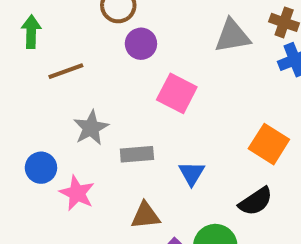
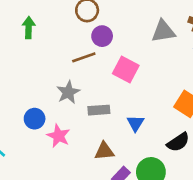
brown line: (66, 71) -> (84, 57), moved

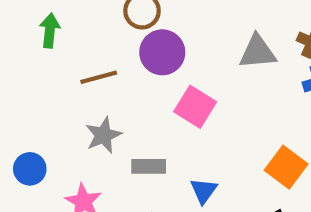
purple circle: (102, 36) -> (162, 52), size x1.4
brown line: (84, 57) -> (99, 77), moved
blue circle: (35, 119) -> (30, 169), moved

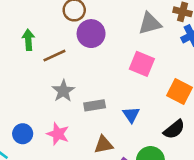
green arrow: (50, 31) -> (28, 40), moved
pink square: (195, 107) -> (142, 64), moved
blue circle: (30, 169) -> (23, 134), moved

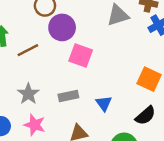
pink square: (142, 64) -> (81, 56), moved
gray star: (63, 91) -> (28, 94), moved

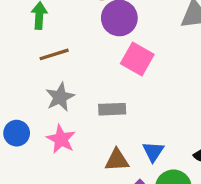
brown line: (28, 50) -> (54, 54), moved
blue triangle: (104, 103) -> (153, 152), moved

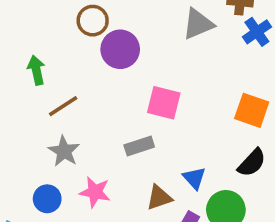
pink square: (137, 59) -> (164, 103), moved
gray star: (60, 97) -> (64, 151), moved

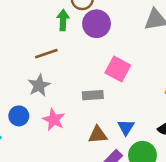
green arrow: (36, 70) -> (63, 20), moved

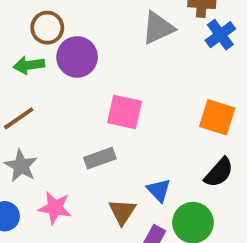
green arrow: (63, 20) -> (29, 65), turned -84
brown triangle: (98, 135) -> (122, 212), turned -36

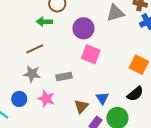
purple circle: (77, 57) -> (83, 28), moved
gray rectangle: (100, 158) -> (64, 77), moved
gray star: (21, 166) -> (32, 74), turned -30

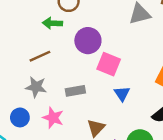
purple circle: (83, 28) -> (88, 41), moved
blue triangle: (102, 98) -> (122, 94), moved

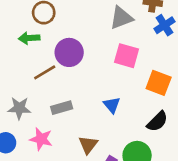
brown line: (40, 56) -> (45, 72), moved
pink square: (109, 64) -> (127, 56), moved

